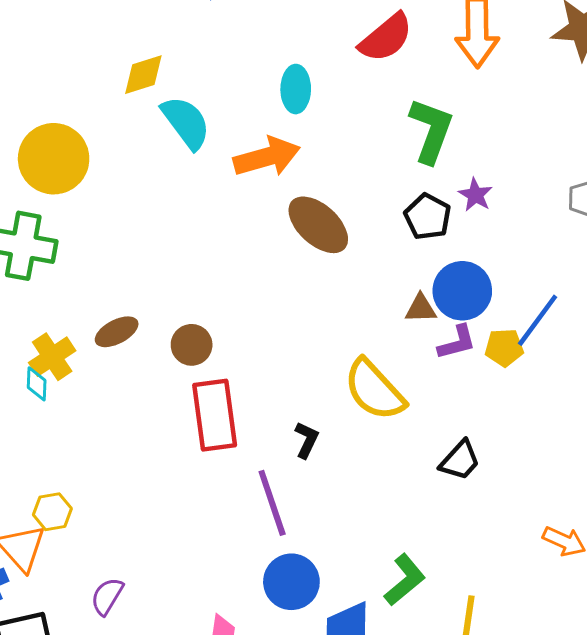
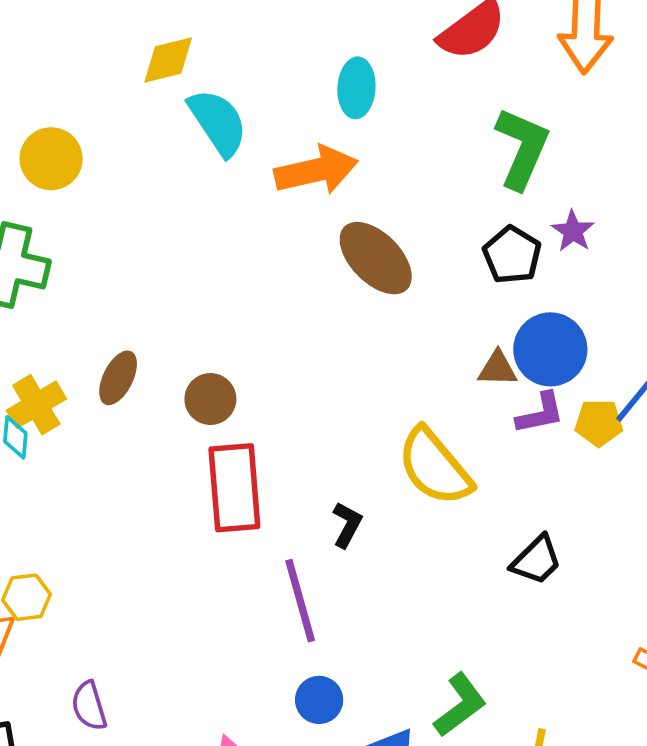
yellow circle: (54, 159) -> (51, 159), size x0.7
brown ellipse: (117, 332) -> (118, 378), turned -39
blue circle: (291, 582) -> (319, 700), size x0.7
purple semicircle: (107, 596) -> (89, 706), turned -51

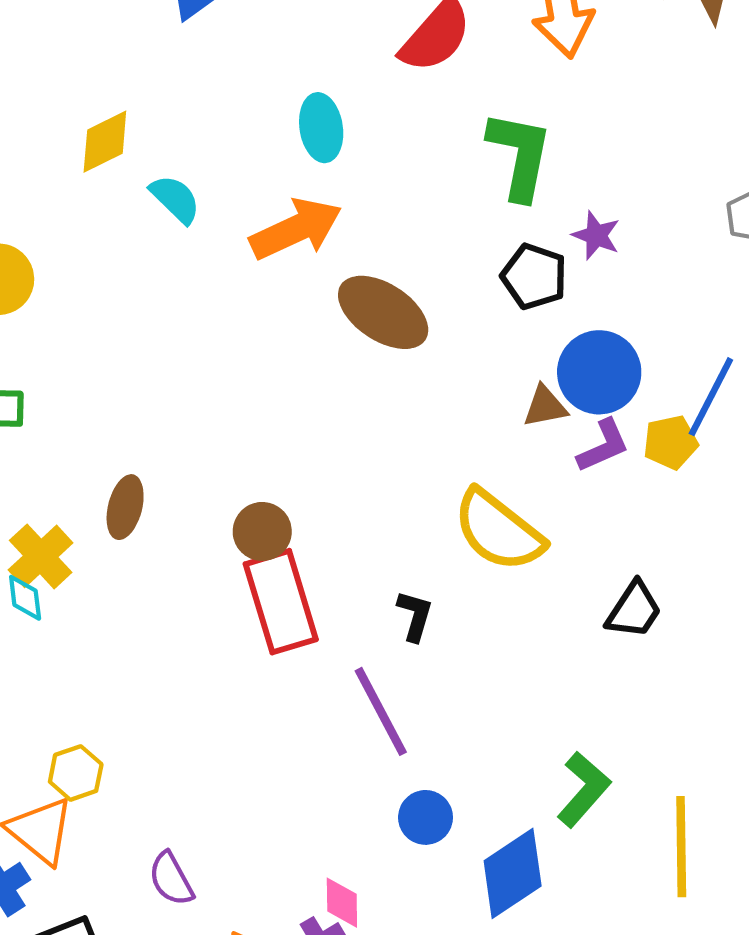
cyan semicircle: (218, 122) -> (175, 199), size x0.7
brown circle: (210, 399) -> (262, 531), moved

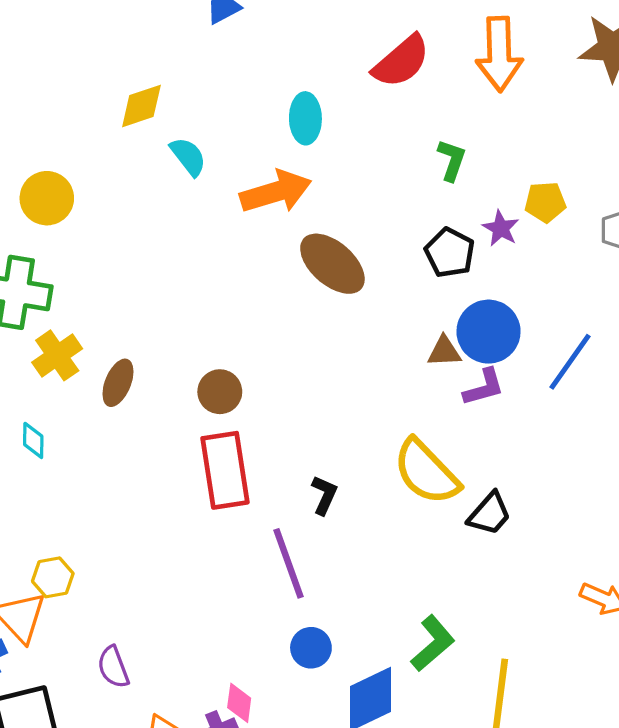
green L-shape: (520, 155) -> (452, 160), size x0.6
yellow pentagon: (670, 442) -> (545, 202), moved
brown circle: (262, 531) -> (220, 392), moved
yellow semicircle: (499, 531) -> (426, 472), moved
yellow cross: (41, 556) -> (57, 355), moved

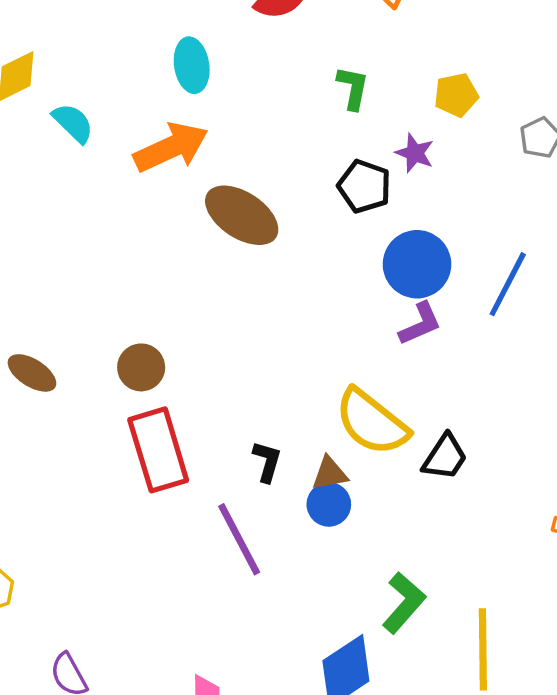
yellow pentagon: (545, 202) -> (456, 95), moved
brown triangle: (444, 351) -> (330, 474), moved
brown ellipse: (118, 383) -> (32, 373), turned -72
blue circle: (311, 648) -> (329, 504), moved

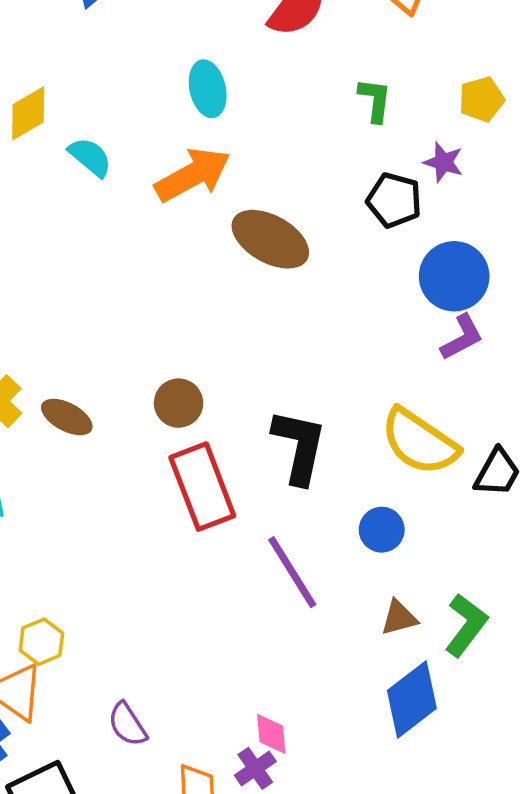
black L-shape: (267, 462) -> (299, 446), moved, size x1.8
brown triangle: (330, 474) -> (399, 618), moved

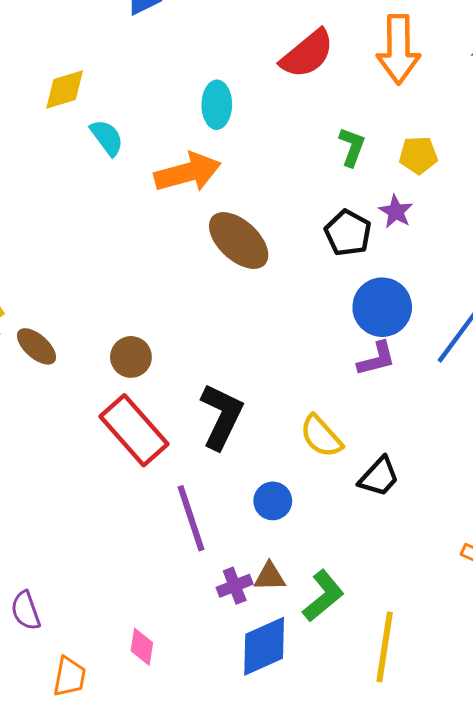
yellow pentagon: (482, 99) -> (418, 155), moved
yellow semicircle: (420, 442) -> (321, 436), size x0.7
red rectangle: (202, 487) -> (134, 430), turned -34
purple cross: (255, 768) -> (235, 586), moved

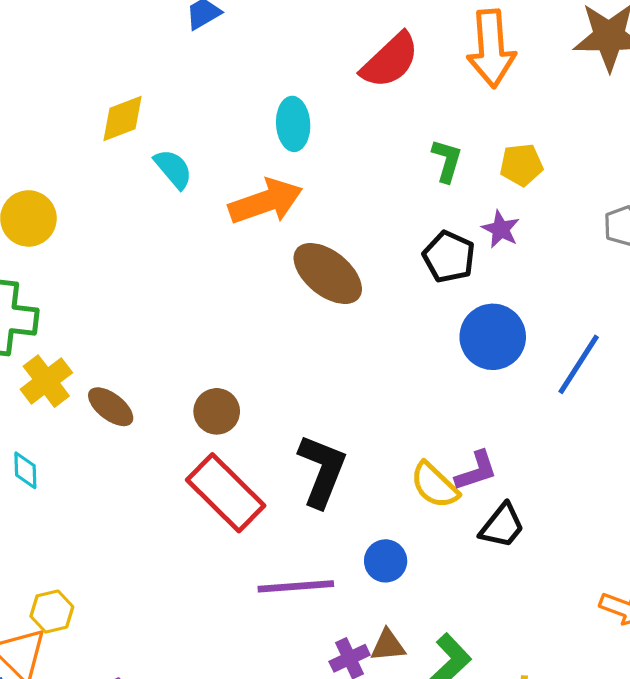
purple L-shape: (377, 359) -> (476, 471), moved
purple line: (191, 518) -> (296, 586), turned -72

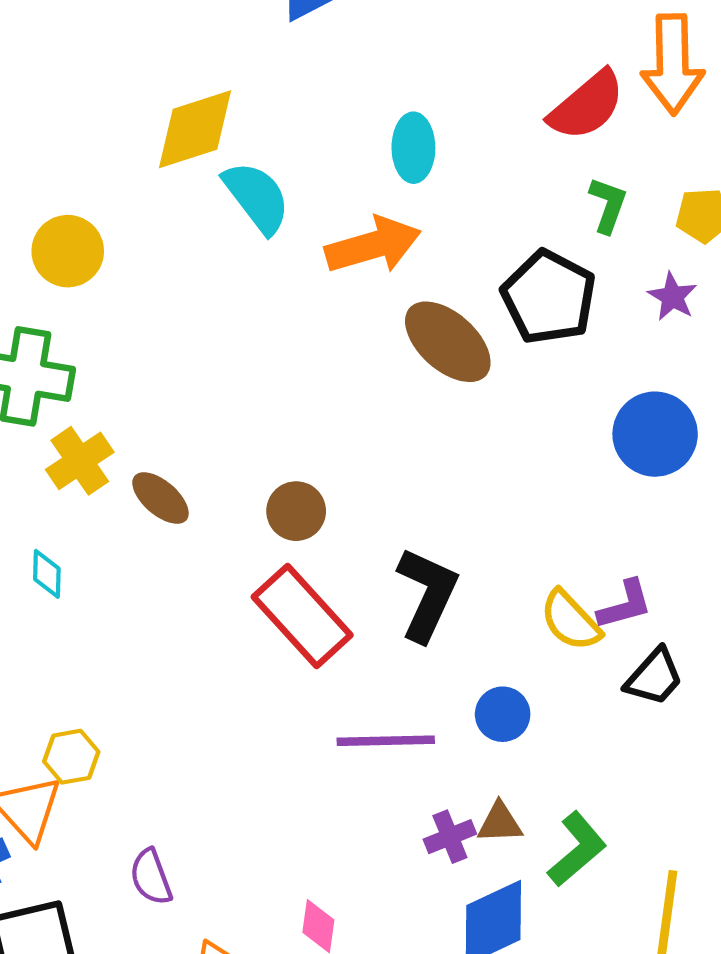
red semicircle: (390, 60) -> (587, 106), moved
yellow diamond: (122, 119) -> (195, 129), size x1.4
cyan semicircle: (173, 169) -> (257, 197), size x1.4
black pentagon: (449, 257) -> (549, 297), moved, size x1.4

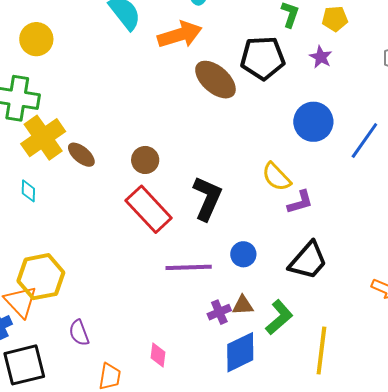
black pentagon: (549, 297) -> (263, 58), turned -30
yellow cross: (80, 461) -> (43, 138), size x1.4
yellow semicircle: (570, 621) -> (276, 177), moved
black trapezoid: (654, 677) -> (308, 261), moved, size x1.4
yellow hexagon: (71, 757) -> (41, 277), size x1.8

